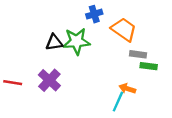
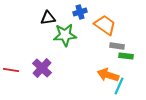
black triangle: (54, 42) -> (48, 18), moved
orange arrow: (127, 89) -> (108, 75), size x1.5
cyan line: (118, 102) -> (119, 86), moved

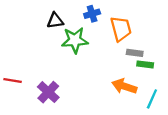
orange trapezoid: (105, 25) -> (121, 29), turned 40
purple cross: (42, 68) -> (48, 92), moved
cyan line: (119, 86) -> (152, 99), moved

